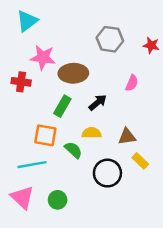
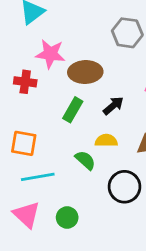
orange square: (45, 135) -> (24, 143), moved

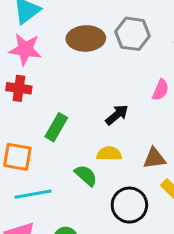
pink star: (50, 54) -> (25, 49), moved
brown ellipse: (85, 72) -> (86, 38), moved
green rectangle: (73, 110) -> (56, 127), moved

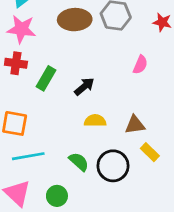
black arrow: (117, 115) -> (84, 87), moved
green rectangle: (56, 127) -> (46, 78), moved
green semicircle: (86, 175) -> (79, 162), moved

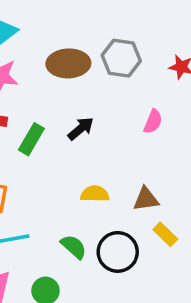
black arrow: (84, 87) -> (81, 129), moved

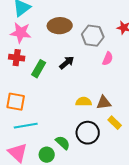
gray hexagon: (121, 58) -> (93, 36), moved
yellow semicircle: (95, 194) -> (84, 102), moved
green semicircle: (74, 247) -> (63, 143), moved

